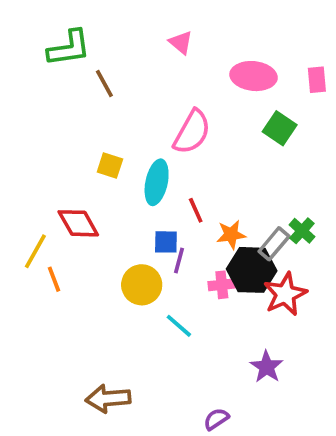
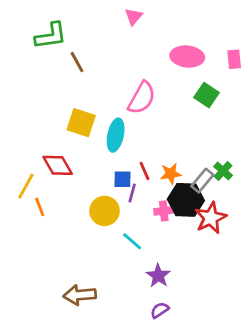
pink triangle: (181, 42) -> (133, 17), moved, turned 30
yellow square: (110, 166) -> (81, 123), size x1.5
red line: (196, 210) -> (144, 171), moved
purple star: (267, 367) -> (158, 276), moved

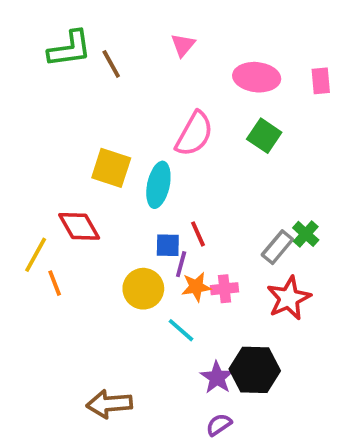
pink triangle: (133, 17) -> (183, 45), moved
brown line: (77, 62) -> (111, 64), moved
green square: (207, 95) -> (264, 136), moved
orange star: (171, 174) -> (196, 287), moved
black hexagon: (186, 200) -> (255, 370), moved

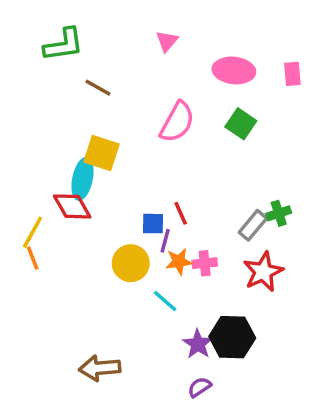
brown line: (111, 64) -> (98, 88), moved, turned -32
cyan ellipse: (158, 185) -> (82, 179), moved
green cross: (306, 234) -> (279, 213), turned 30
orange line: (55, 283) -> (33, 258), moved

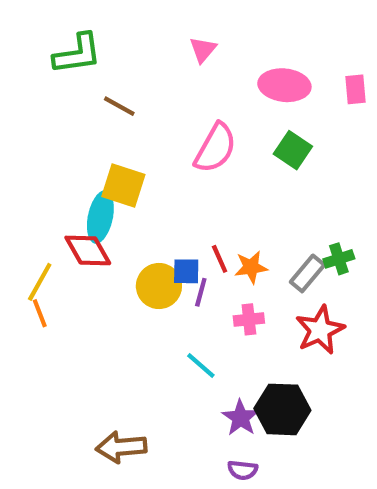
orange star: (179, 261) -> (251, 267), moved
yellow circle: (131, 263) -> (159, 286), moved
purple semicircle: (200, 387) -> (243, 470), turned -140

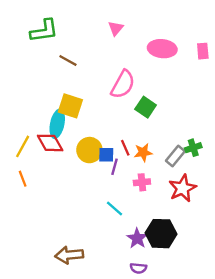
green square: (293, 150) -> (146, 107), moved
yellow line: (40, 282) -> (23, 146), moved
yellow circle: (159, 286) -> (89, 150), moved

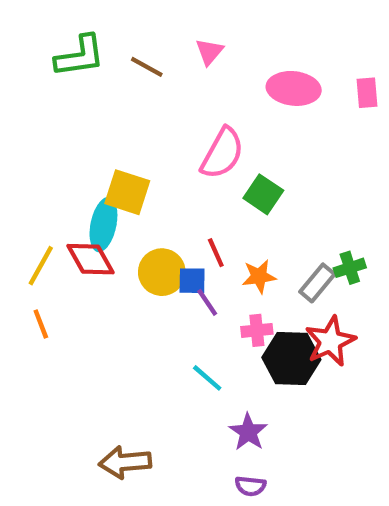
brown line: (68, 61) -> (147, 67), moved
red line: (125, 148) -> (216, 253), moved
purple line: (115, 167) -> (207, 302), turned -49
black hexagon: (161, 234) -> (291, 359), moved

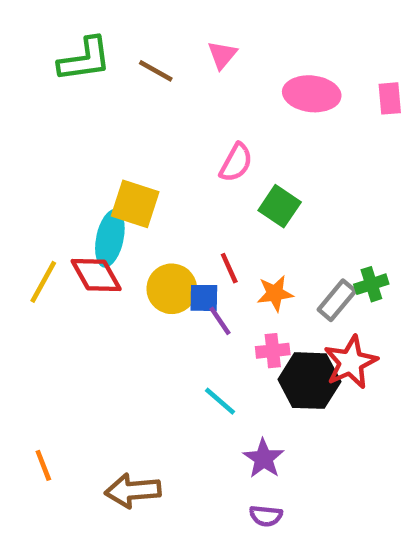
pink semicircle: (222, 153) -> (236, 163), size x0.7
orange line: (41, 324) -> (43, 465), moved

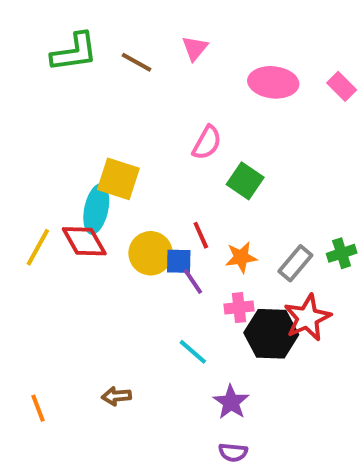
pink rectangle: (390, 98) -> (342, 86), turned -40
green cross: (371, 284) -> (342, 253), moved
brown arrow: (133, 491) -> (116, 396), moved, size x0.6

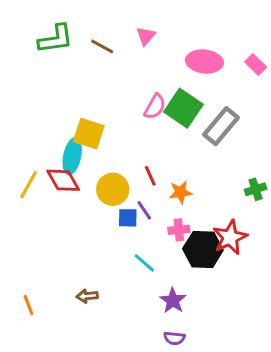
green square: (245, 181) -> (183, 108), moved, size x1.4
blue square: (179, 261) -> (128, 218), moved
gray rectangle: (295, 263) -> (221, 126), moved, size x1.4

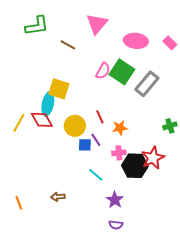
pink triangle: (146, 36) -> (97, 24), size x1.6
brown line: (102, 46) -> (68, 45), moved

